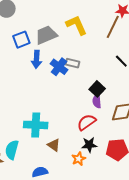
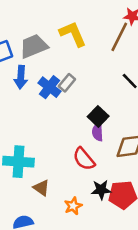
gray rectangle: (73, 63) -> (67, 83), turned -64
red semicircle: (87, 122) -> (84, 159), turned -96
black star: (89, 145) -> (101, 190), moved

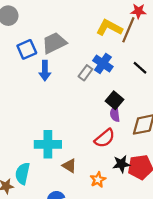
yellow L-shape: (73, 34) -> (109, 28), moved, turned -35
blue cross: (49, 87) -> (103, 64), moved
red semicircle: (84, 159) -> (105, 138), turned -85

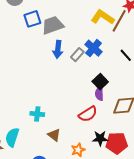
blue square: (27, 49) -> (32, 19), moved
blue arrow: (45, 71) -> (58, 49), moved
cyan cross: (48, 144) -> (37, 114), size x0.6

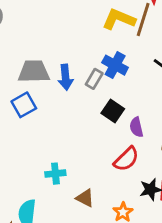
blue square: (32, 19) -> (24, 105), moved
gray trapezoid: (53, 25) -> (34, 71), moved, turned 30
black square: (100, 82) -> (113, 111), moved

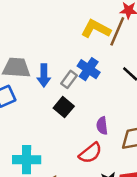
black square: (113, 111) -> (64, 107), moved
cyan cross: (55, 174) -> (27, 160), size x1.5

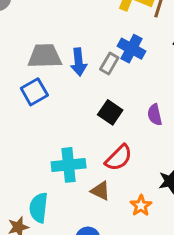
black square: (64, 107) -> (110, 112), moved
red semicircle: (90, 153) -> (119, 158), moved

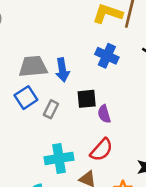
gray rectangle: (109, 64) -> (51, 109), moved
black square: (110, 112) -> (87, 99), moved, turned -36
purple semicircle: (155, 115) -> (104, 114), moved

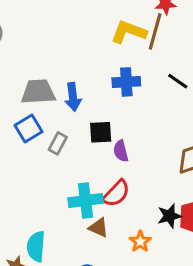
blue cross: (107, 56) -> (126, 82), turned -30
cyan cross: (59, 158) -> (86, 201), moved

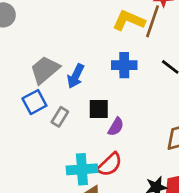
gray trapezoid: (38, 92) -> (45, 70), turned -40
blue arrow: (73, 97) -> (76, 76), turned 30
purple semicircle: (121, 151) -> (116, 127), turned -138

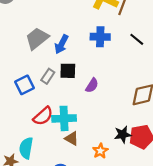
blue square: (34, 102) -> (24, 85), moved
black square: (99, 109) -> (68, 71), moved
red semicircle: (110, 165) -> (43, 116), moved

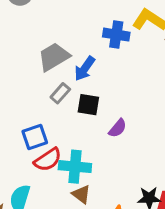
blue cross: (100, 37) -> (116, 35), moved
gray rectangle: (48, 76) -> (60, 93), moved
blue square: (24, 85) -> (35, 137), moved

